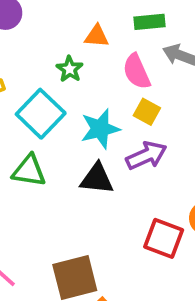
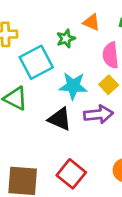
red square: (164, 238) -> (71, 174), moved

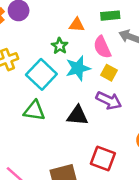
cyan star: (73, 86) -> (78, 68), moved
purple arrow: (98, 114) -> (109, 101), turned 50

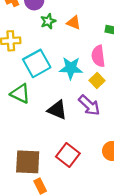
orange triangle: (77, 25) -> (74, 23), moved
green star: (60, 46) -> (48, 21), moved

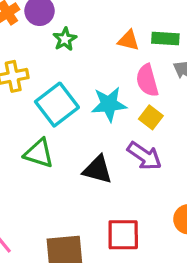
orange triangle: (74, 23) -> (129, 40), moved
red square: (68, 155) -> (123, 235), turned -30

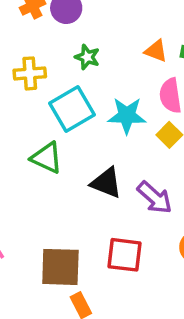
green star: (65, 39) -> (87, 57), moved, turned -30
purple arrow: (144, 156) -> (155, 198), moved

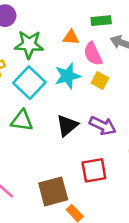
orange triangle: (156, 51) -> (71, 37), moved
green star: (87, 57) -> (29, 44), size x1.6
black triangle: (106, 183) -> (67, 125), turned -45

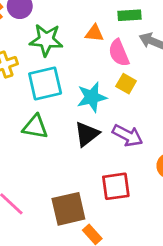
cyan star: (68, 76) -> (92, 97), moved
cyan square: (29, 83) -> (45, 83), turned 32

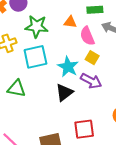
cyan star: (92, 97) -> (68, 67), turned -30
green triangle: (35, 127) -> (16, 89), moved
purple arrow: (128, 136) -> (91, 81), moved

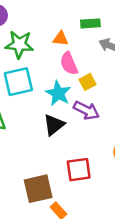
pink semicircle: (87, 36) -> (69, 63), moved
yellow square: (92, 58) -> (87, 82), turned 32

